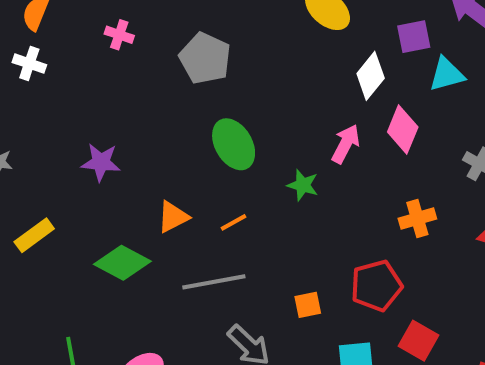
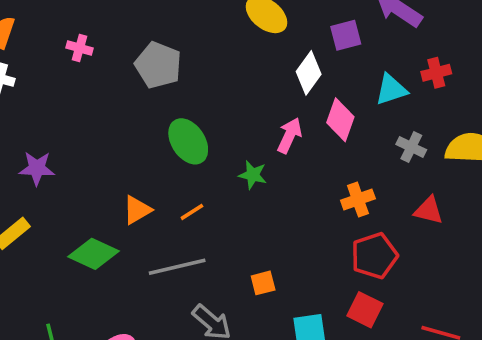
cyan triangle: (447, 74) -> (391, 90), moved
purple star: (101, 162) -> (37, 168), moved
red pentagon: (376, 286) -> (374, 256), moved

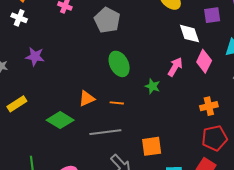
white diamond: (309, 73) -> (189, 34), turned -60
purple star: (37, 168) -> (35, 57), moved
orange line: (192, 212) -> (117, 103), turned 32
orange square: (263, 283) -> (152, 146), size x1.5

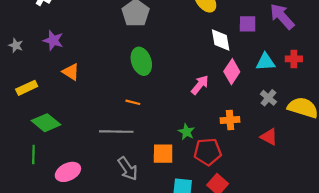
pink arrow: (175, 67) -> (200, 85), moved
green star: (153, 86) -> (186, 132), moved
orange triangle: (87, 99) -> (71, 72), moved, turned 48
green diamond: (60, 120) -> (46, 123), moved
red pentagon: (215, 138) -> (208, 152), moved

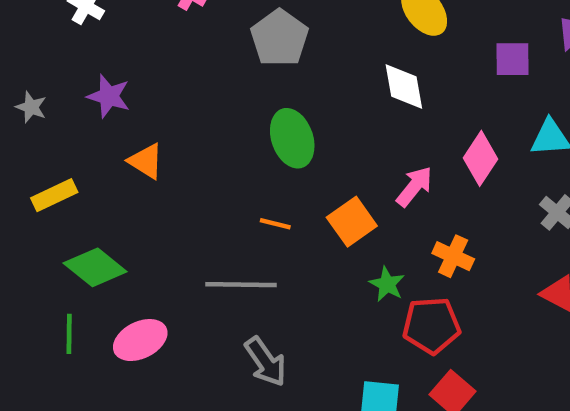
white diamond: (221, 40) -> (404, 86), moved
orange cross: (230, 120) -> (453, 256), moved, turned 30
orange square: (163, 154) -> (352, 222), moved, turned -35
pink ellipse: (68, 172) -> (140, 340), moved

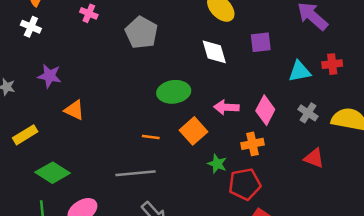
purple square: (513, 59) -> (261, 42), moved
green ellipse: (292, 138) -> (174, 92), moved, turned -72
pink diamond: (481, 158) -> (265, 110), moved
pink arrow: (414, 186) -> (226, 107), turned -120
orange cross: (453, 256) -> (253, 144), turned -30

